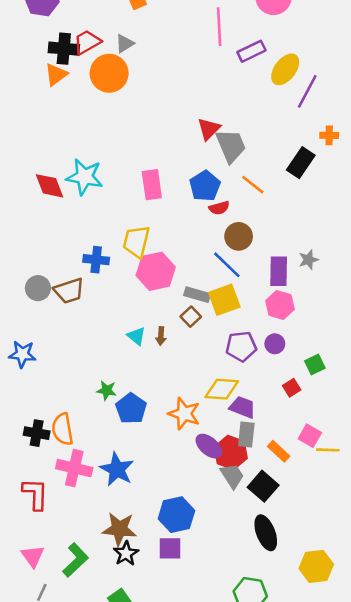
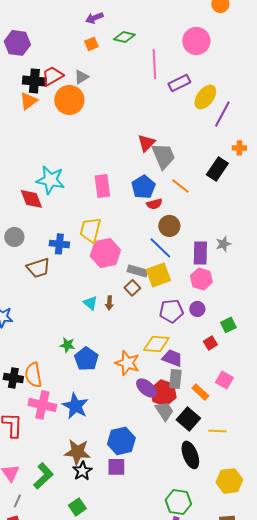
red diamond: (50, 186) -> (31, 199), moved
gray circle: (38, 288) -> (14, 237), moved
yellow line: (328, 450) -> (217, 431), moved

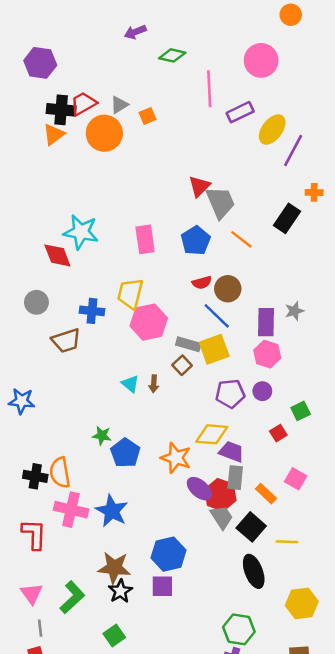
orange square: (91, 44) -> (148, 116), moved
red semicircle: (154, 204) -> (202, 283), moved
gray line: (17, 501) -> (40, 628), turned -32

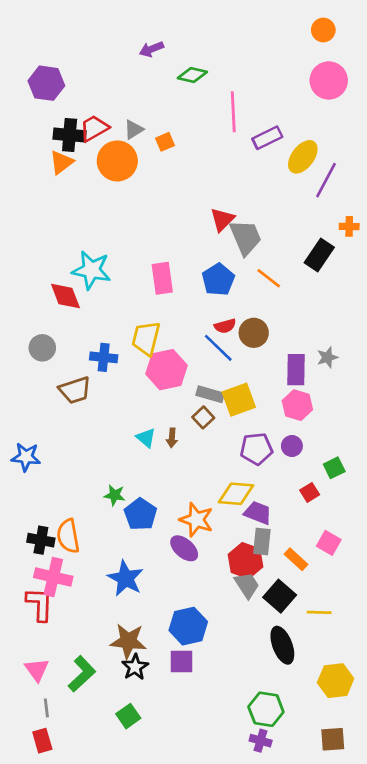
pink circle: (261, 60) -> (329, 80), moved
blue line: (217, 316) -> (218, 348), moved
purple ellipse: (199, 489) -> (184, 548), moved
pink cross: (71, 510) -> (53, 577), moved

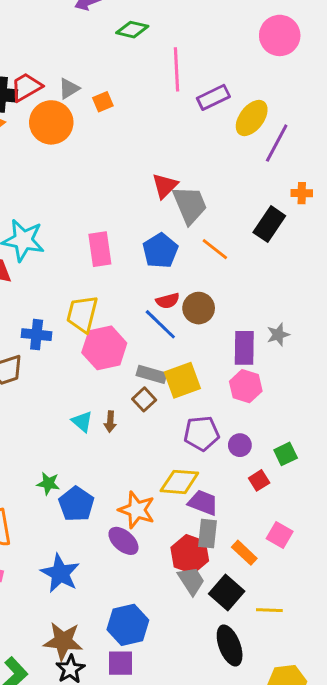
purple circle: (292, 446) -> (240, 445), moved

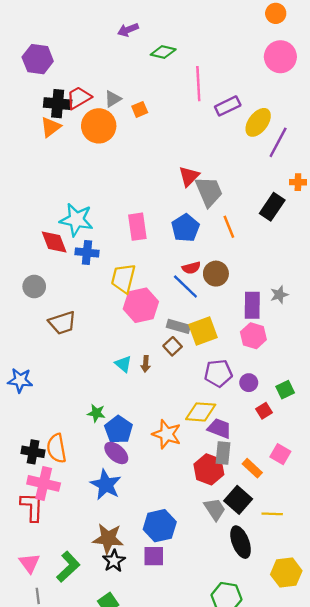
orange line: (215, 249) -> (229, 227), turned 30
blue cross: (37, 335) -> (87, 253), moved
purple ellipse: (123, 541) -> (116, 453), moved
gray trapezoid: (191, 581) -> (215, 509), moved

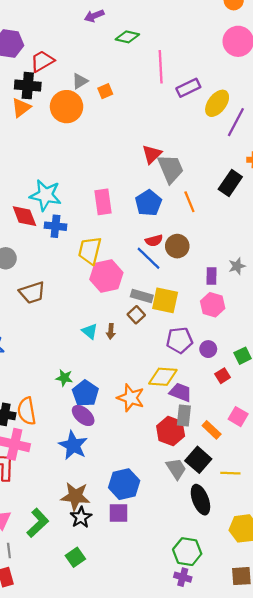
red trapezoid: (79, 98) -> (42, 61), moved
purple rectangle: (252, 305) -> (212, 276), size x0.7
yellow square: (203, 331) -> (165, 300), turned 32

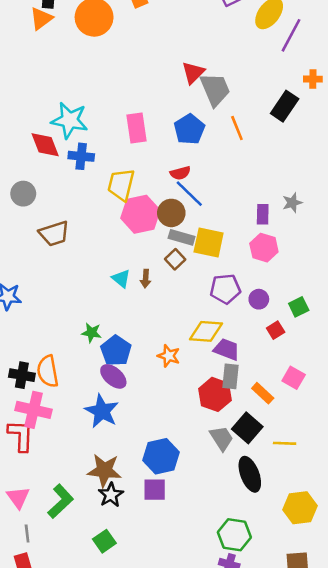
red semicircle: (154, 241) -> (180, 173), moved
brown circle: (177, 246) -> (171, 213), moved
orange star: (131, 398) -> (169, 356), size x0.7

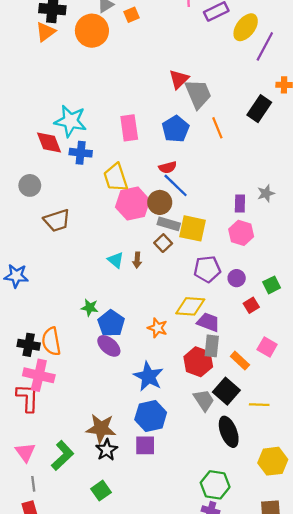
yellow trapezoid: (121, 185) -> (116, 178), turned -32
blue star: (102, 411) -> (148, 376), moved

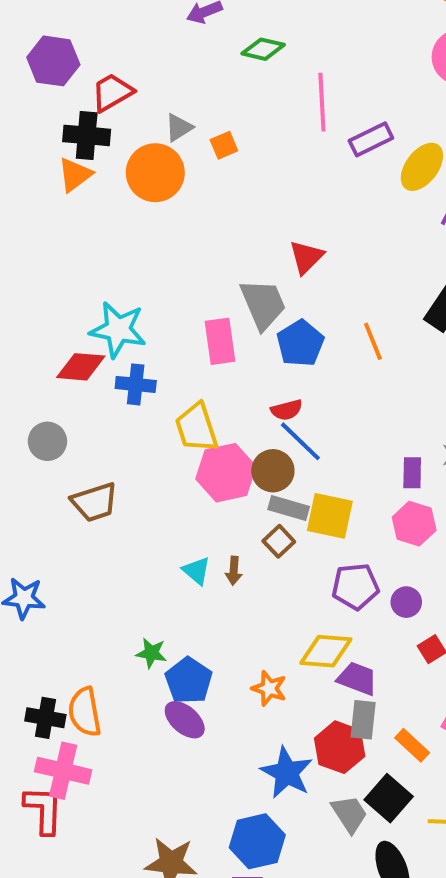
gray trapezoid: (198, 94) -> (263, 304), moved
red diamond: (49, 143) -> (81, 367), turned -64
blue star: (148, 376) -> (287, 773), moved

